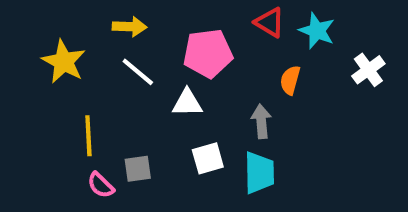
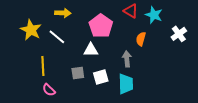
pink pentagon: (208, 53) -> (101, 26), turned -30
white line: (138, 72) -> (57, 37), moved
gray square: (138, 169) -> (78, 73), moved

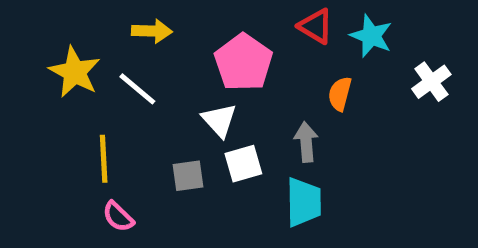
white triangle: (91, 50) -> (219, 120), turned 49
white square: (101, 77) -> (243, 164), moved

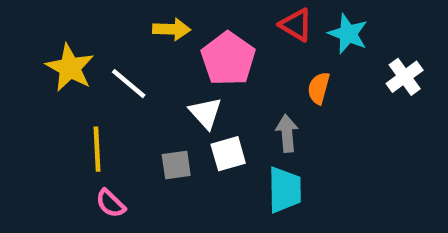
yellow arrow: (152, 31) -> (172, 29), moved

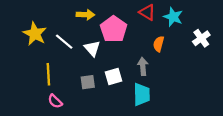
white triangle: (206, 113) -> (92, 48), moved

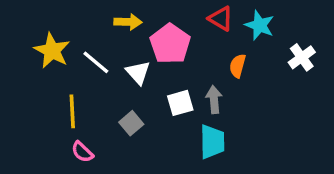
white square: (114, 76) -> (180, 103), moved
gray square: (88, 82) -> (131, 123), turned -32

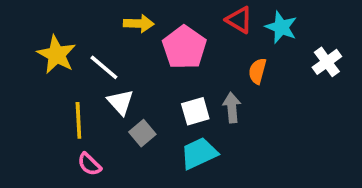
white triangle: (138, 73) -> (120, 102), moved
cyan trapezoid: (212, 142) -> (199, 153), moved, turned -114

